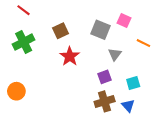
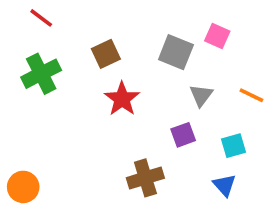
orange line: (143, 43) -> (251, 95), moved
orange circle: (16, 91) -> (23, 187), moved
brown cross: (105, 101) -> (145, 178), moved

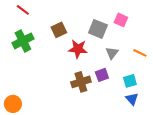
red star: (122, 99) -> (78, 49), moved, turned -30
brown cross: (145, 178) -> (81, 82), moved
blue triangle: (225, 185) -> (132, 99), moved

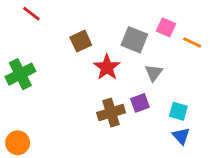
green cross: (23, 41) -> (20, 74), moved
red star: (78, 49) -> (107, 67), turned 30
orange line: (140, 53) -> (192, 42), moved
cyan square: (130, 81) -> (178, 111), turned 32

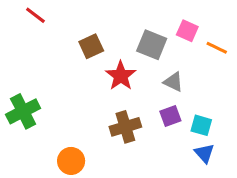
gray triangle: (154, 73) -> (173, 82), turned -42
green cross: (20, 74) -> (23, 111), moved
purple square: (140, 103) -> (170, 116), moved
orange circle: (18, 143) -> (71, 161), moved

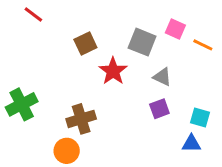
cyan square: (201, 125) -> (200, 117), moved
brown cross: (125, 127) -> (81, 119), moved
blue triangle: (204, 153) -> (191, 144), turned -48

